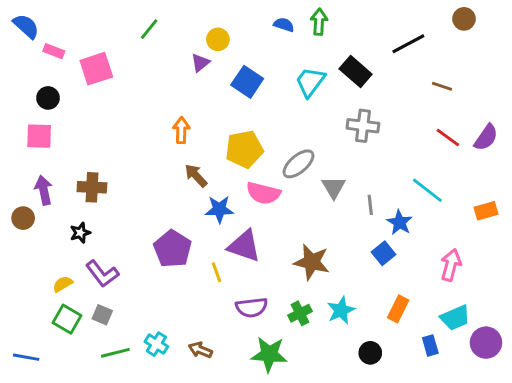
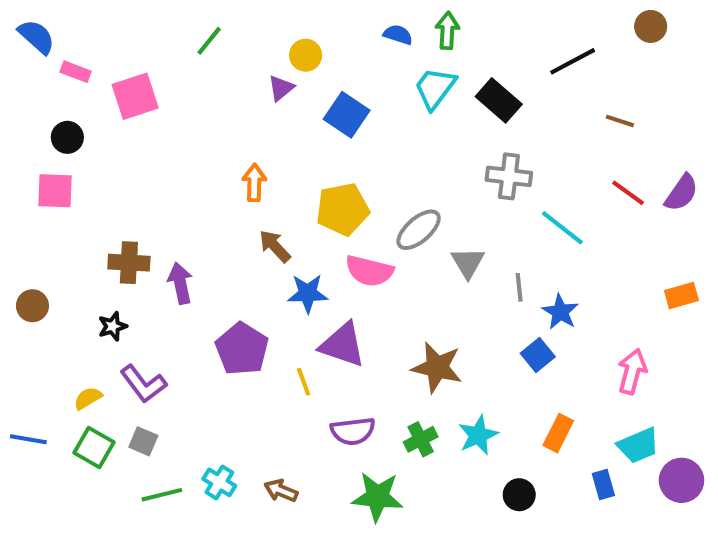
cyan trapezoid: (310, 82) -> (435, 88), moved
purple arrow: (44, 190) -> (180, 283), moved
cyan line: (427, 190) -> (562, 228), moved
blue line: (26, 357) -> (28, 439), moved

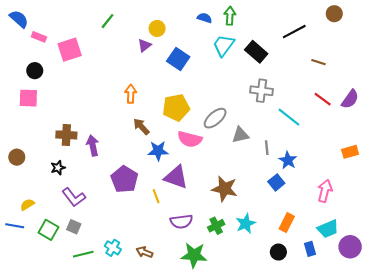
gray triangle: (468, 263) -> (240, 135), turned 48
yellow semicircle: (88, 398) -> (27, 205), moved
black circle: (519, 495) -> (278, 252), moved

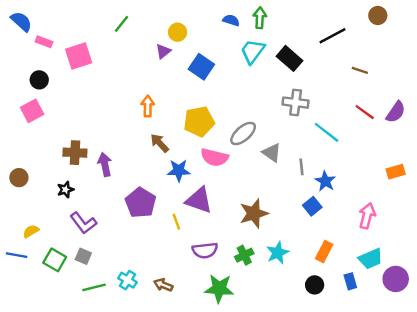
pink square: (28, 98) -> (32, 111), turned -30
gray triangle: (240, 135) -> (272, 153), turned 48
brown star: (225, 189) -> (254, 213), turned -30

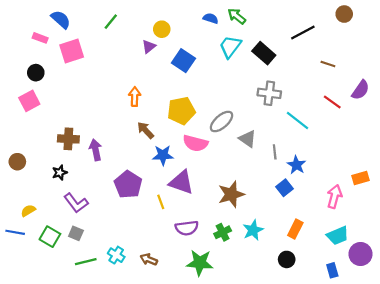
green arrow: (260, 18) -> (237, 16), turned -54
blue semicircle: (21, 21) -> (61, 19), moved
purple semicircle: (396, 112) -> (361, 90), moved
orange rectangle: (396, 172) -> (361, 178), moved
blue rectangle: (350, 281) -> (332, 270), moved

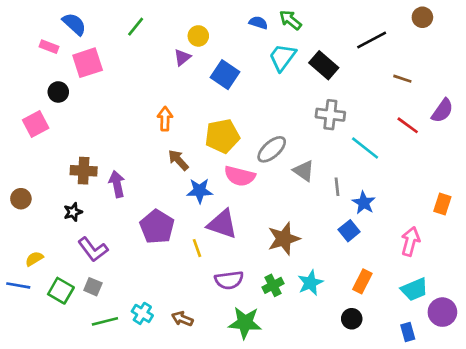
black circle: (36, 73) -> (58, 92), moved
orange rectangle: (361, 178) -> (442, 204), moved, turned -56

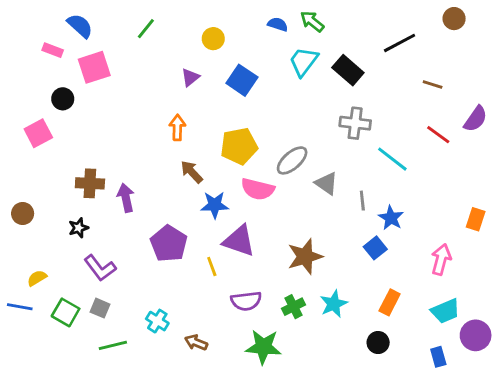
purple triangle: (182, 57) -> (190, 77), moved
cyan cross: (142, 313) -> (157, 321), moved

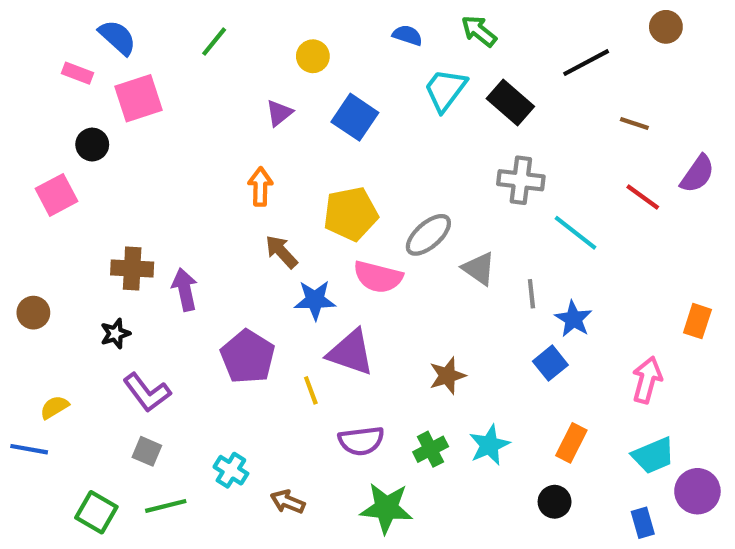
green arrow: (312, 21) -> (479, 31), moved
brown star: (305, 257) -> (447, 376), size x0.7
green square: (66, 312) -> (96, 512), moved

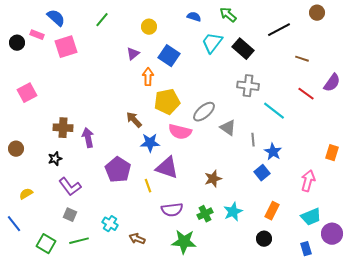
black circle: (92, 145) -> (17, 43), moved
orange arrow: (260, 187) -> (148, 77), moved
blue line: (29, 449) -> (14, 224), moved, turned 42

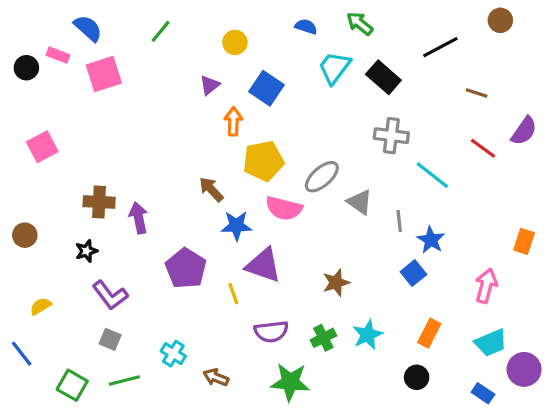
blue rectangle: (306, 249) -> (483, 393), turned -40

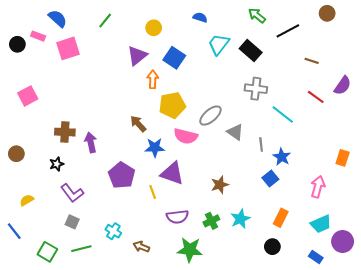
green arrow: (360, 23) -> (257, 15), moved
purple triangle: (210, 85) -> (137, 56), size x1.5

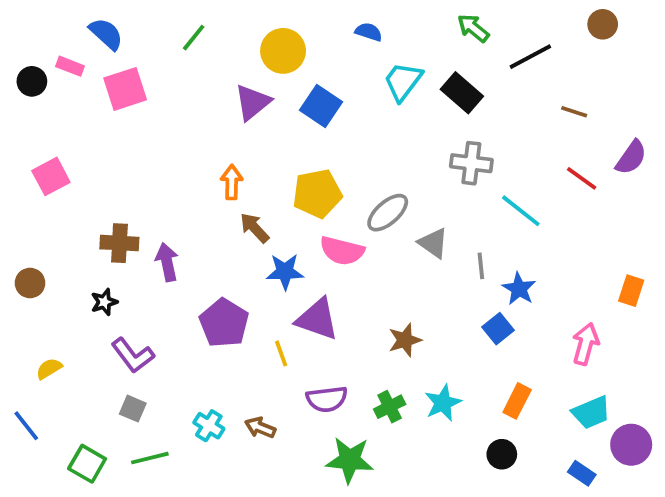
yellow circle: (154, 28) -> (283, 51), size x1.5
orange arrow: (153, 79) -> (232, 182), moved
brown arrow: (141, 247) -> (260, 428), moved

